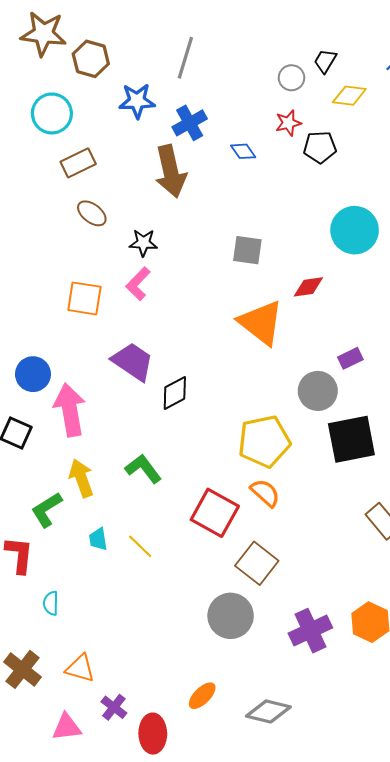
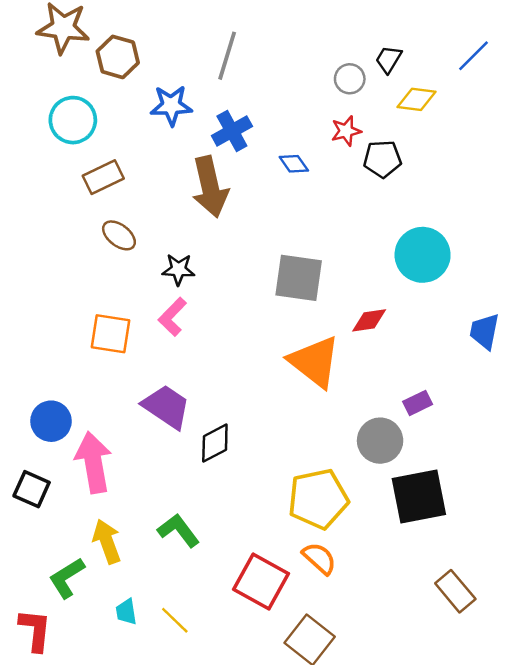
gray square: (247, 250) -> (299, 278), size x1.4

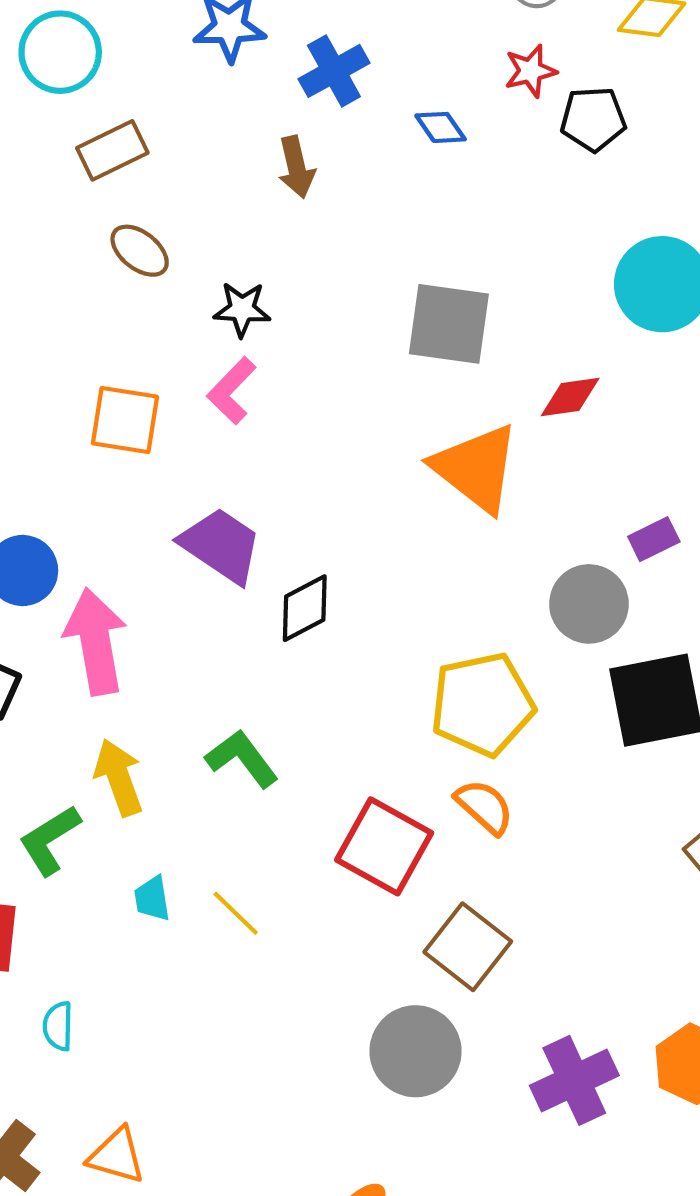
brown arrow: (210, 187) -> (296, 167), size x0.6

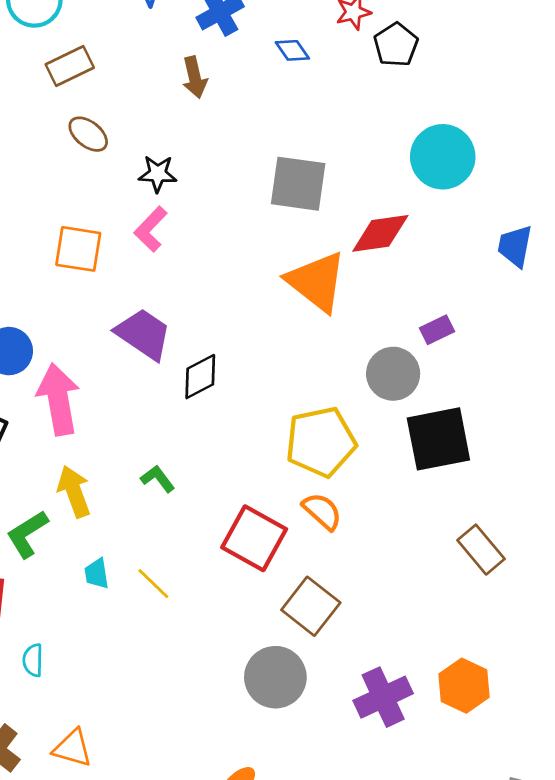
black pentagon: (593, 119) -> (396, 45), turned -30
red diamond: (570, 397) -> (380, 233), size x1.4
green L-shape: (242, 759) -> (158, 479), size x0.7

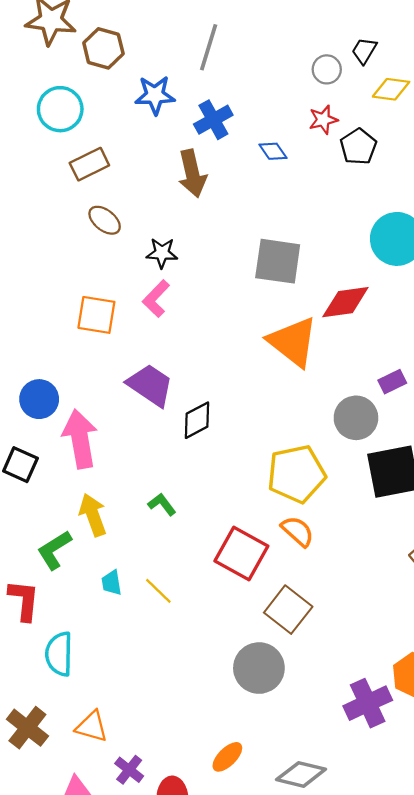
brown arrow: (195, 77) -> (192, 173), size x1.4
cyan semicircle: (33, 660) -> (59, 654), size x1.6
purple cross: (383, 697) -> (368, 703), moved

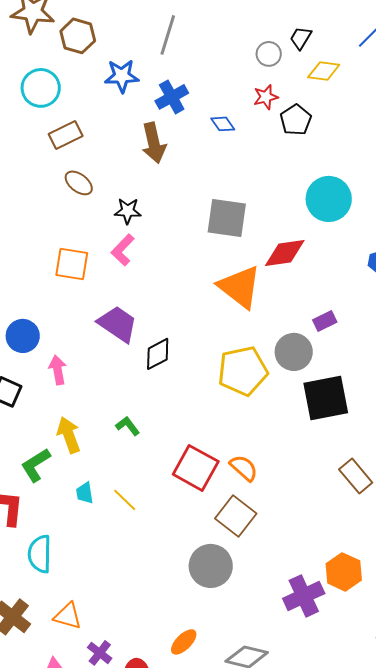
pink arrow: (80, 439) -> (58, 370), size x0.6
yellow pentagon: (296, 474) -> (243, 371), moved
orange semicircle: (298, 531) -> (244, 468), moved

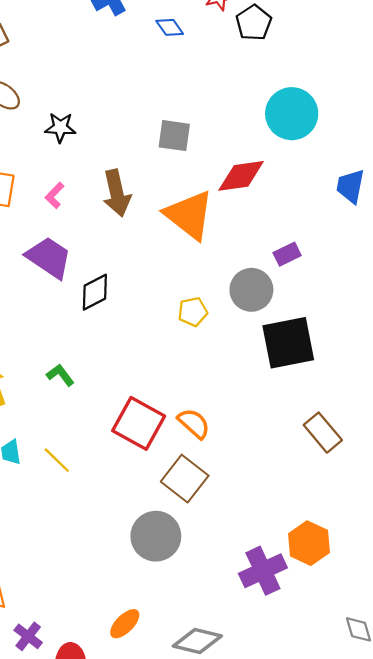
brown arrow: (154, 143) -> (117, 193), moved
gray square: (227, 218) -> (174, 136), size x0.7
pink L-shape: (123, 250) -> (55, 195), moved, size x0.7
yellow pentagon: (243, 371) -> (193, 312), size x0.5

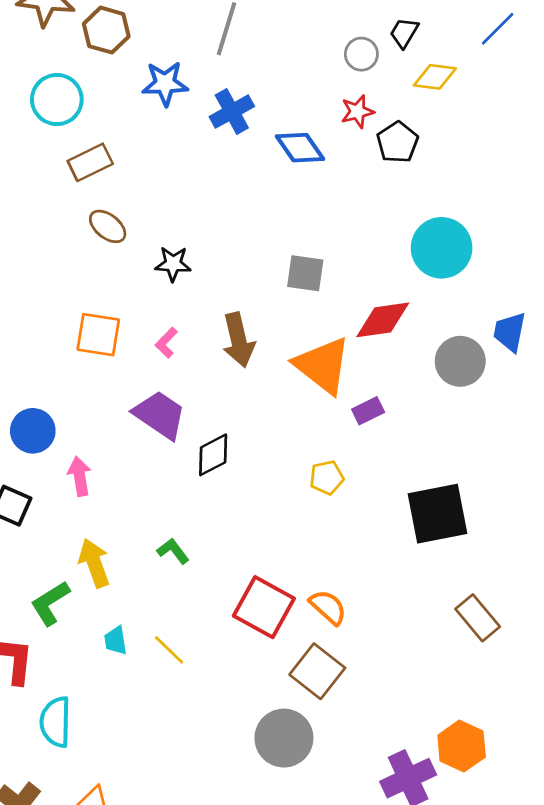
blue diamond: (170, 27) -> (300, 148), size x1.5
purple rectangle: (287, 254) -> (368, 411), moved
gray circle: (251, 290) -> (460, 361), moved

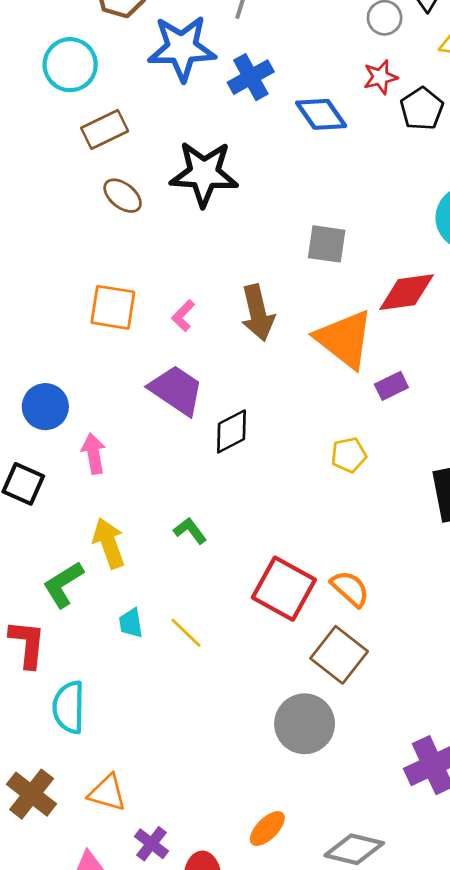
blue star: (165, 83) -> (182, 48), size x1.4
black star: (173, 264) -> (204, 174), moved, size x1.8

